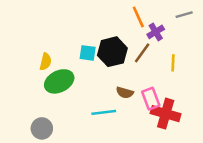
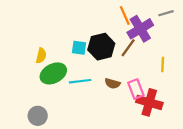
purple cross: (156, 32) -> (140, 29), size x1.6
yellow line: (173, 63) -> (163, 64), moved
cyan line: (104, 112) -> (80, 81), moved

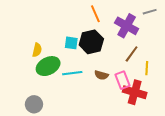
orange line: (125, 15) -> (95, 14), moved
purple cross: (140, 29) -> (127, 26), turned -30
brown line: (128, 48) -> (132, 54), moved
yellow line: (163, 64) -> (147, 68), moved

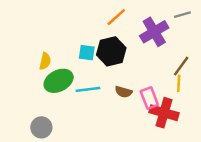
orange line: (95, 14) -> (116, 17), turned 72
purple cross: (127, 26) -> (154, 32), turned 30
brown line: (132, 54) -> (181, 66), moved

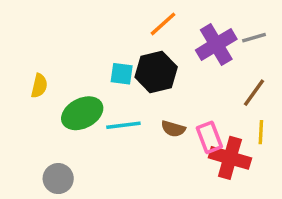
gray line: (182, 15) -> (254, 38), moved
yellow semicircle: (45, 61) -> (39, 86), moved
yellow line: (179, 83) -> (261, 132), moved

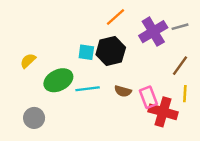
yellow semicircle: (39, 86) -> (28, 61), turned -147
gray circle: (58, 179) -> (34, 118), moved

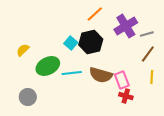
gray line: (180, 27) -> (147, 34), moved
cyan square: (86, 52) -> (71, 43), turned 32
brown semicircle: (123, 91) -> (101, 75), size x1.6
red cross: (163, 112) -> (126, 96), moved, size x0.6

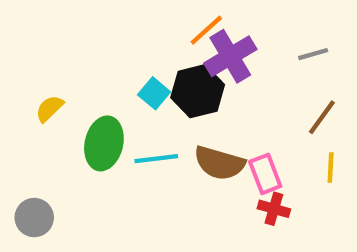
purple cross: (126, 26) -> (230, 56), moved
gray line: (147, 34) -> (313, 54), moved
green ellipse: (48, 66) -> (104, 143), turned -50
gray circle: (28, 97) -> (34, 218), moved

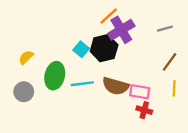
pink rectangle: (265, 174) -> (140, 92), turned -60
gray circle: (34, 218) -> (24, 92), moved

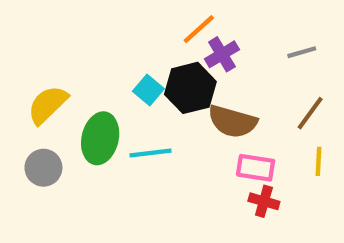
purple cross: (121, 30) -> (222, 54), size x0.7
yellow semicircle: (26, 57) -> (48, 105), size x1.5
brown semicircle: (116, 86) -> (232, 122), moved

